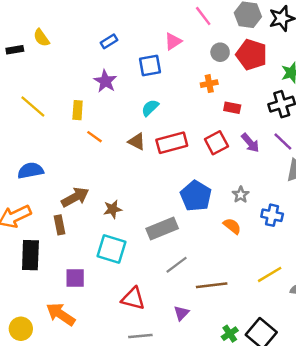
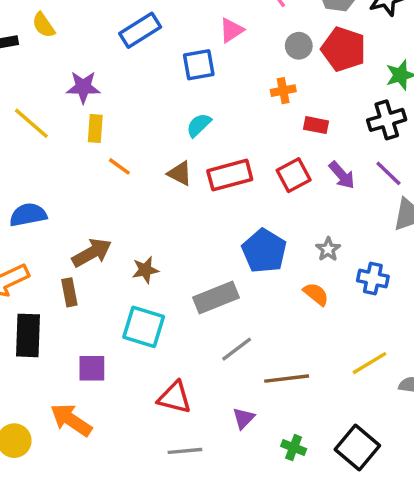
blue rectangle: (109, 41) -> (140, 30), size x1.6
purple star: (105, 81) -> (83, 87), moved, turned -30
green cross: (230, 334) -> (294, 448), moved, turned -35

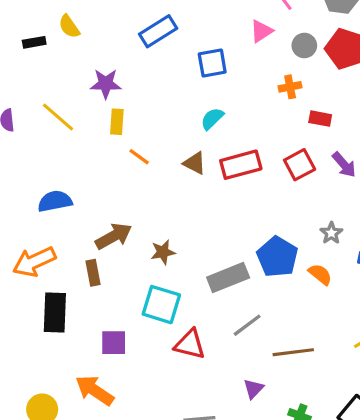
pink triangle: (232, 30) -> (261, 31), moved
blue pentagon: (264, 251) -> (277, 257), moved
red triangle: (175, 398) -> (190, 344), moved

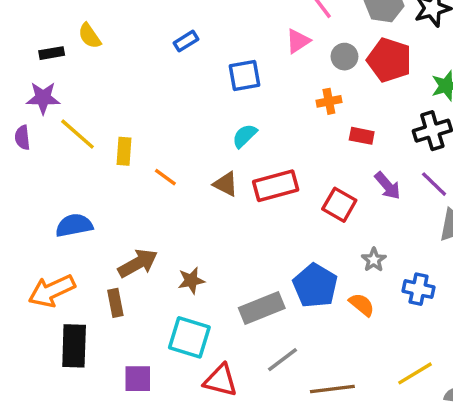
blue rectangle: (158, 31) -> (186, 41), size x0.6
purple star: (106, 84) -> (43, 98), moved
yellow rectangle: (117, 122) -> (124, 151), moved
red square: (300, 165) -> (339, 205), moved, turned -32

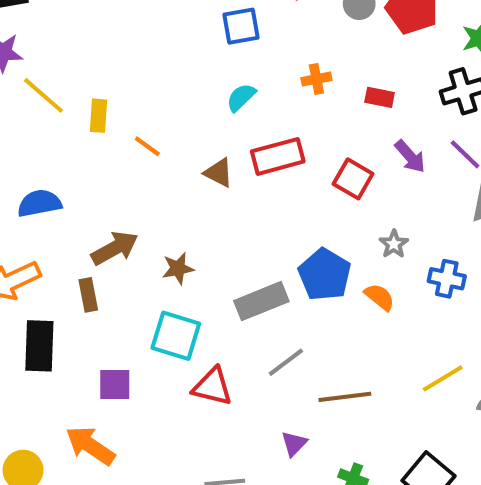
orange cross: (329, 101) -> (316, 79), moved
brown triangle: (226, 184) -> (219, 173), moved

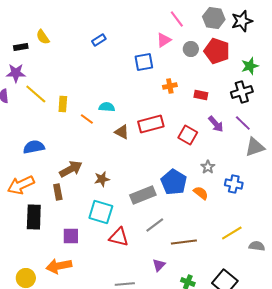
blue square: (241, 26) -> (144, 62), moved
cyan semicircle: (241, 97) -> (107, 107), moved, turned 49
orange arrow: (90, 446) -> (59, 266), turned -45

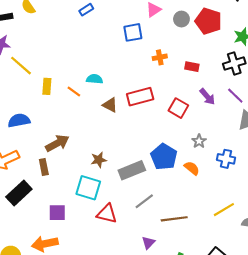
yellow rectangle: (63, 104) -> (47, 86), moved
brown star: (102, 179) -> (99, 160), moved
black rectangle: (34, 217) -> (19, 193), turned 45

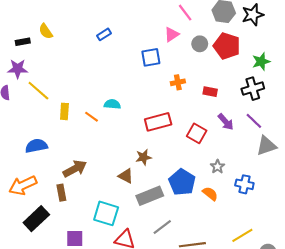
brown triangle: (110, 105) -> (126, 176), moved
brown star: (99, 160) -> (144, 157), moved

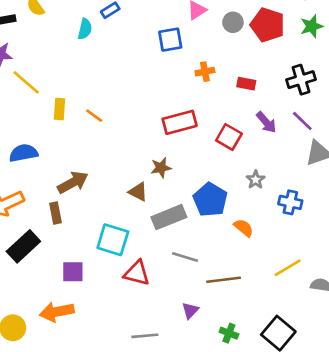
green star: (261, 62) -> (312, 26), moved
cyan semicircle: (112, 104) -> (85, 29), moved, turned 98
orange semicircle: (210, 194) -> (244, 228), moved
gray line: (162, 227) -> (185, 257), turned 54

